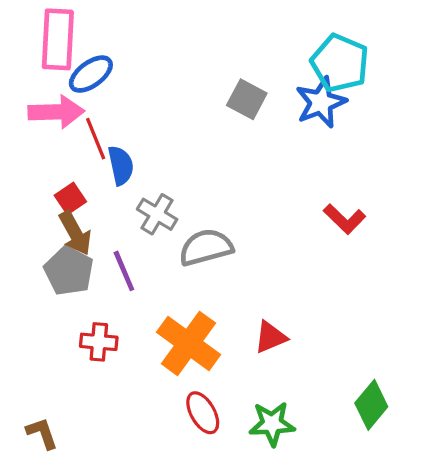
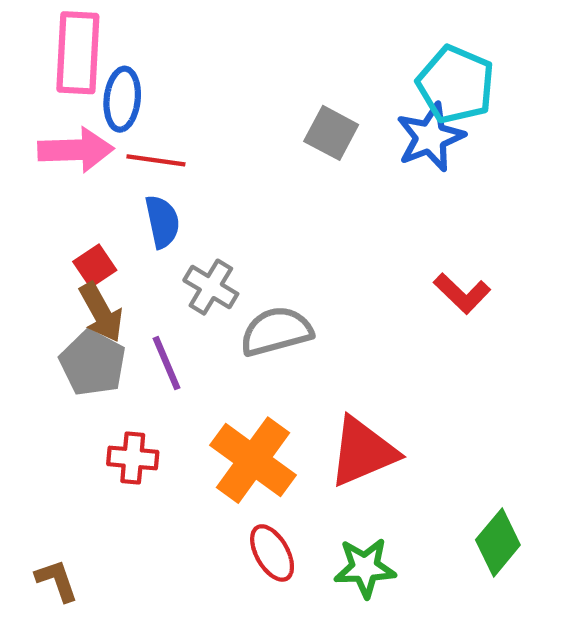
blue ellipse: (91, 74) -> (122, 99), turned -48
red line: (96, 139) -> (156, 160), moved, turned -60
red triangle: (270, 337) -> (363, 452), size x1.6

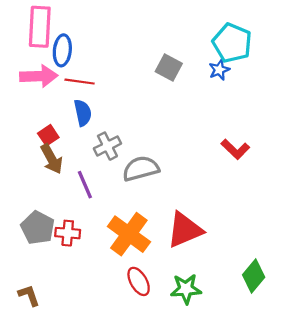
blue star: (430, 137) -> (219, 70), size x0.6
gray cross: (211, 287) -> (107, 146), turned 32
gray pentagon: (93, 363) -> (38, 228), moved

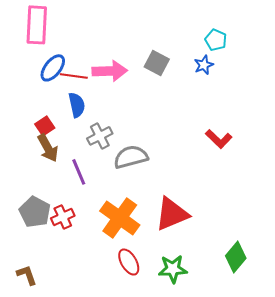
cyan pentagon: (232, 43) -> (216, 40), size x0.6
blue ellipse: (62, 50) -> (53, 68), moved, turned 32
pink arrow: (39, 76) -> (110, 71), moved
red cross: (68, 233) -> (63, 217), turned -30

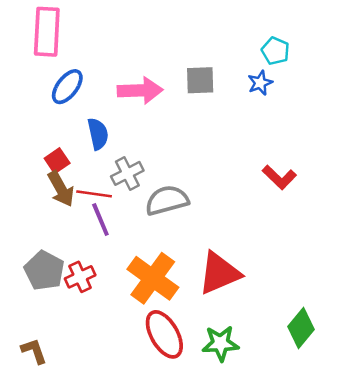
gray square: (157, 63) -> (200, 80), turned -30
red line: (74, 76) -> (94, 194), moved
red ellipse: (129, 262) -> (164, 334), size x1.4

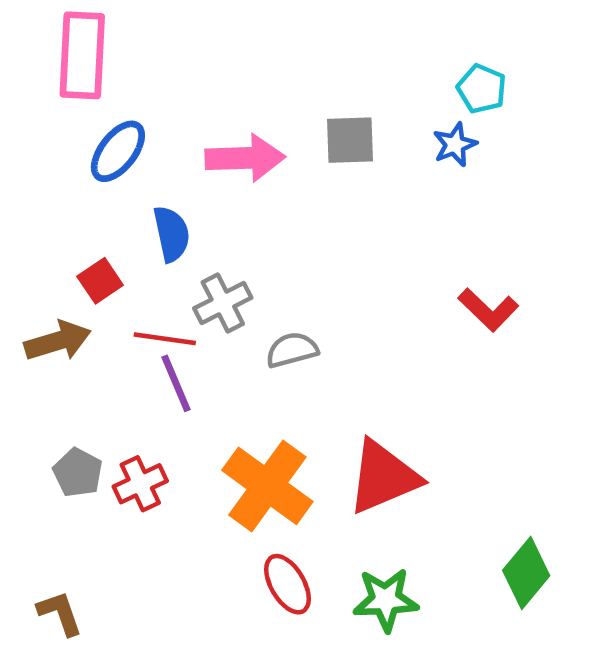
brown arrow: (61, 189) -> (58, 341), moved, turned -78
gray semicircle: (167, 200) -> (292, 350), size x0.7
gray pentagon: (44, 271) -> (78, 473), size x0.7
red ellipse: (164, 334) -> (287, 584), size x0.7

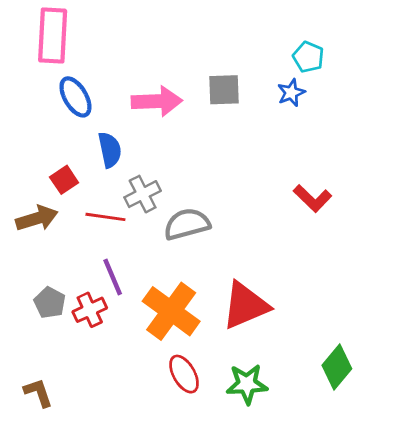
blue ellipse: (118, 151) -> (75, 97), turned -69
gray semicircle: (292, 350) -> (187, 224), size x1.4
purple line: (176, 383) -> (113, 277), moved

